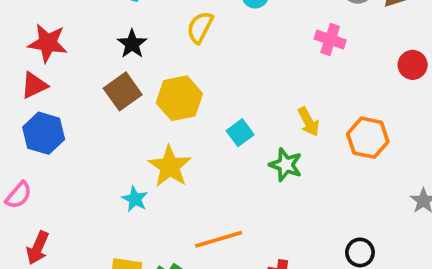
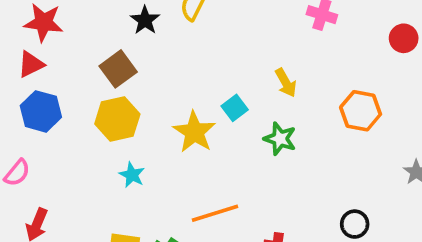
black star: (132, 44) -> (145, 20), moved
yellow hexagon: (179, 98) -> (117, 119), moved
yellow arrow: (309, 122) -> (286, 83), moved
yellow star: (170, 166) -> (194, 132), moved

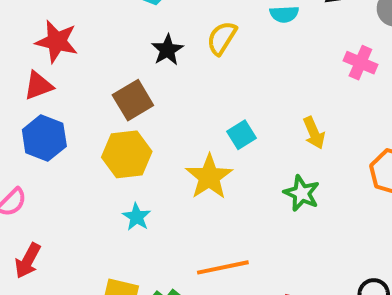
cyan square: (235, 108) -> (242, 135), moved

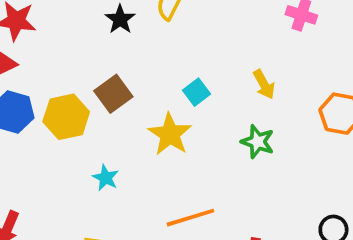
brown square: (133, 100) -> (113, 94), moved
yellow hexagon: (127, 154) -> (66, 117), moved

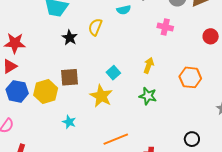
yellow arrow: (264, 84) -> (149, 65), turned -126
brown square: (113, 94) -> (69, 77), turned 36

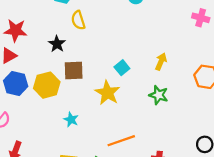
yellow semicircle: (95, 27) -> (78, 20), moved, turned -42
pink cross: (165, 27) -> (201, 18), moved
black star: (70, 38) -> (57, 44), moved

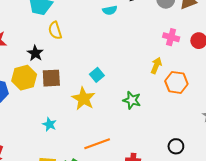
pink cross: (201, 18) -> (171, 37), moved
yellow arrow: (161, 62) -> (156, 65), moved
yellow hexagon: (47, 85) -> (24, 78), moved

